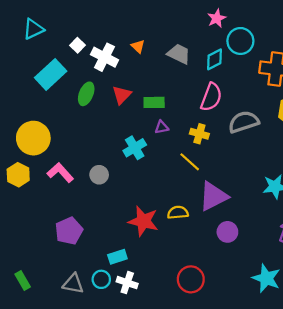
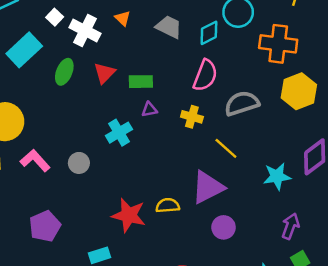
yellow line: (190, 162) -> (226, 148), moved

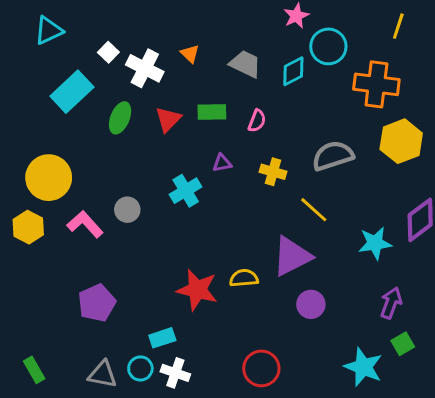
pink semicircle: (205, 75) -> (257, 121), moved, size x0.6
green rectangle: (141, 82) -> (212, 112), moved
gray circle: (79, 163) -> (127, 210), moved

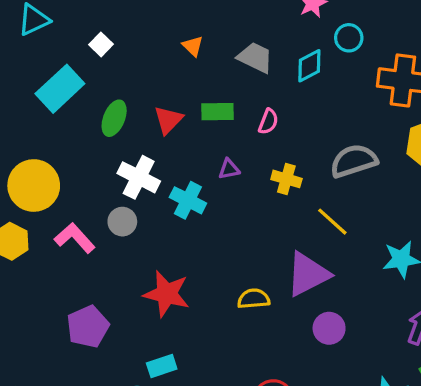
cyan circle: (328, 46) -> (349, 38), size x0.7
white cross: (145, 68) -> (139, 177), moved
cyan cross: (186, 191) -> (188, 200), turned -32
red star: (197, 290) -> (167, 294), moved

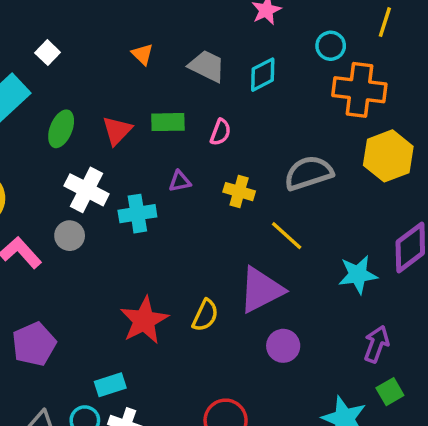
cyan circle: (349, 38) -> (331, 46), moved
cyan cross: (188, 200) -> (137, 214), turned -36
red star: (167, 294) -> (144, 320), moved, turned 30
yellow semicircle: (254, 299) -> (205, 315), turned 120

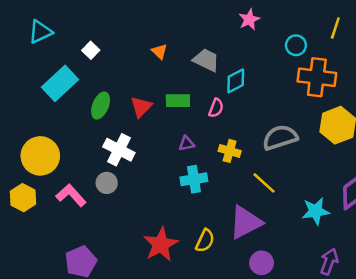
cyan diamond: (263, 75) -> (236, 81), moved
cyan cross: (137, 214) -> (194, 179), moved

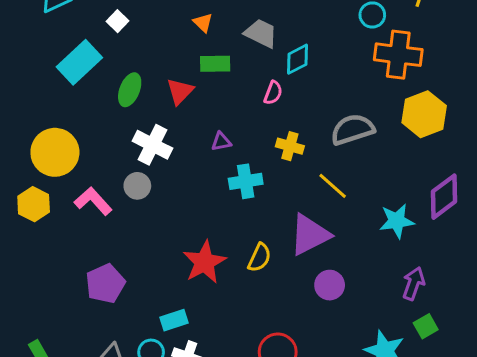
green rectangle: (178, 101) -> (215, 64), moved
purple triangle: (187, 144) -> (221, 142), moved

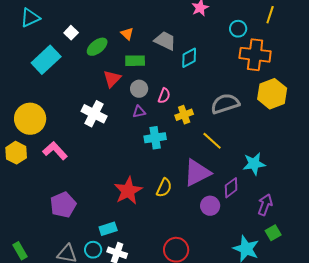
green ellipse: (130, 90) -> (97, 47), moved, turned 30
pink semicircle: (273, 93) -> (164, 96), moved
yellow cross: (290, 146) -> (184, 115), turned -36
gray circle: (137, 186) -> (139, 89), moved
purple diamond: (444, 197) -> (231, 188), moved, size x0.7

